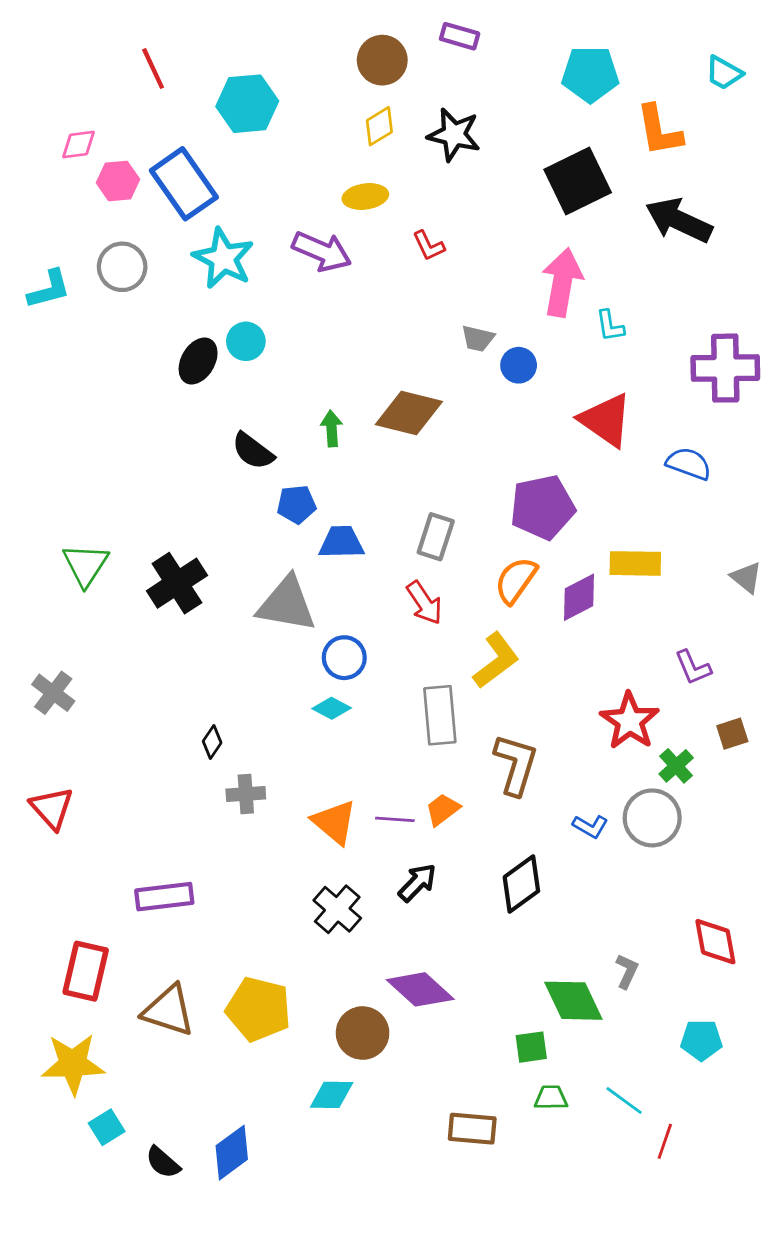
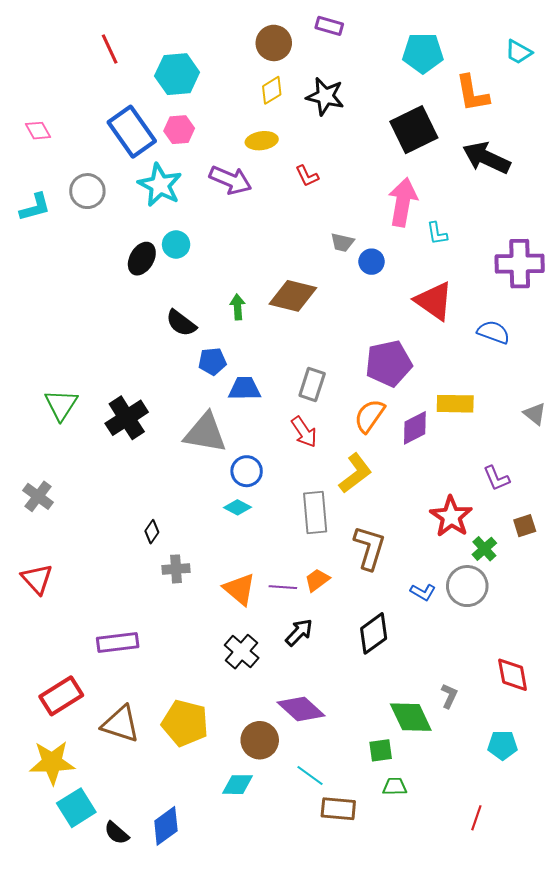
pink diamond: (79, 144) -> (38, 131), moved, turned 68
pink hexagon: (118, 181) -> (179, 130), moved
red rectangle: (86, 971) -> (61, 696), turned 45
cyan line: (624, 1100) -> (310, 775), moved
cyan square: (107, 1127) -> (76, 808), size x1.5

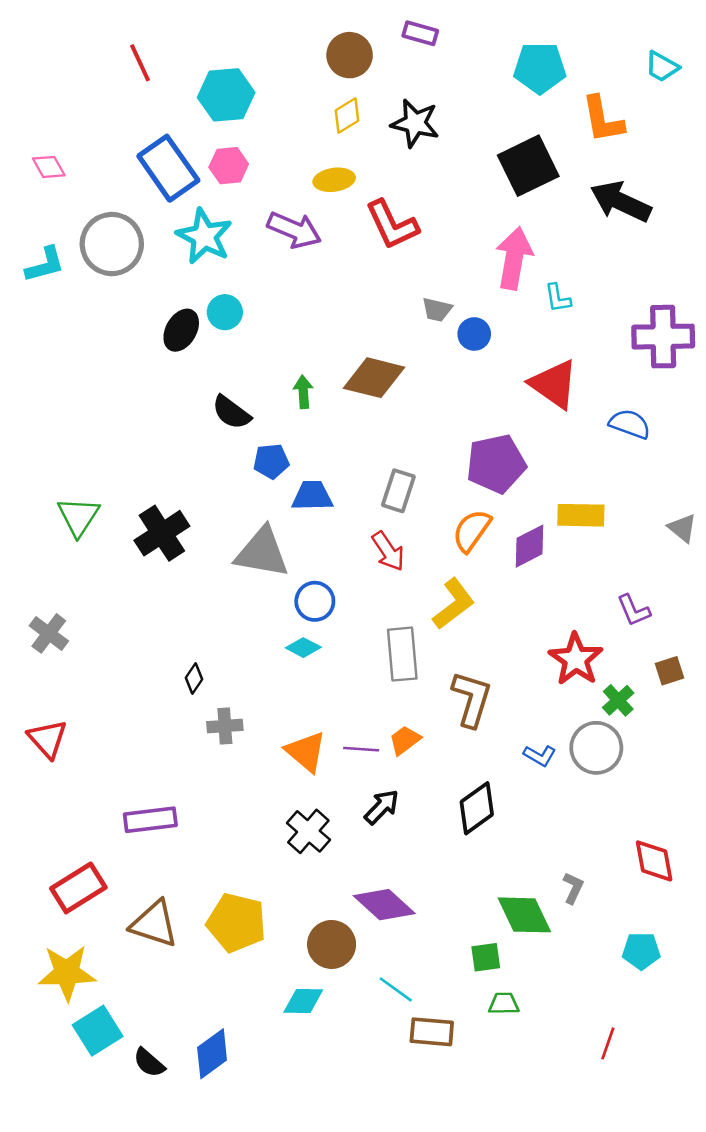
red L-shape: (307, 176) -> (392, 225), size x1.8
gray circle: (87, 191) -> (112, 244), size x1.4

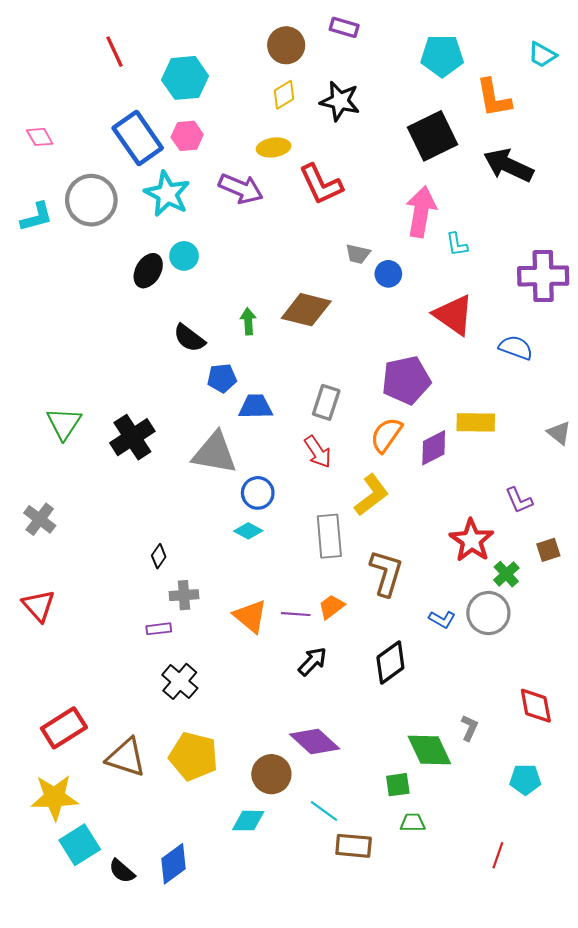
purple rectangle: (150, 820) -> (159, 629), moved, size x0.6
black cross: (308, 831) -> (180, 681), moved

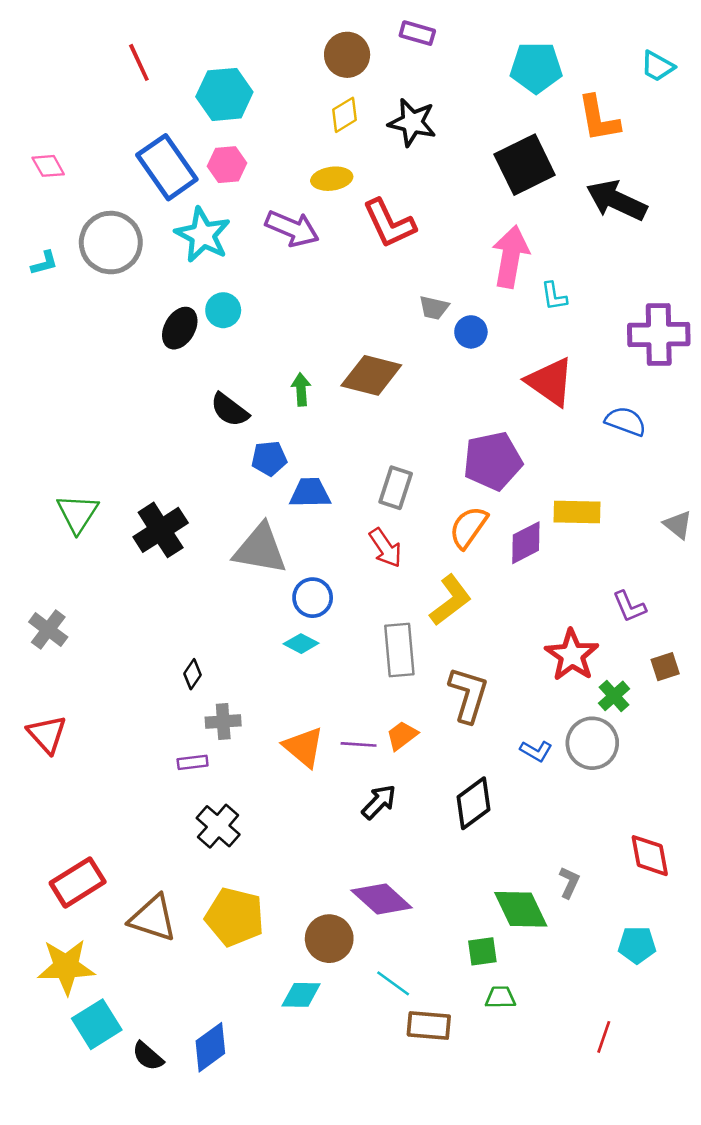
cyan L-shape: (37, 217) -> (44, 263), size x0.7

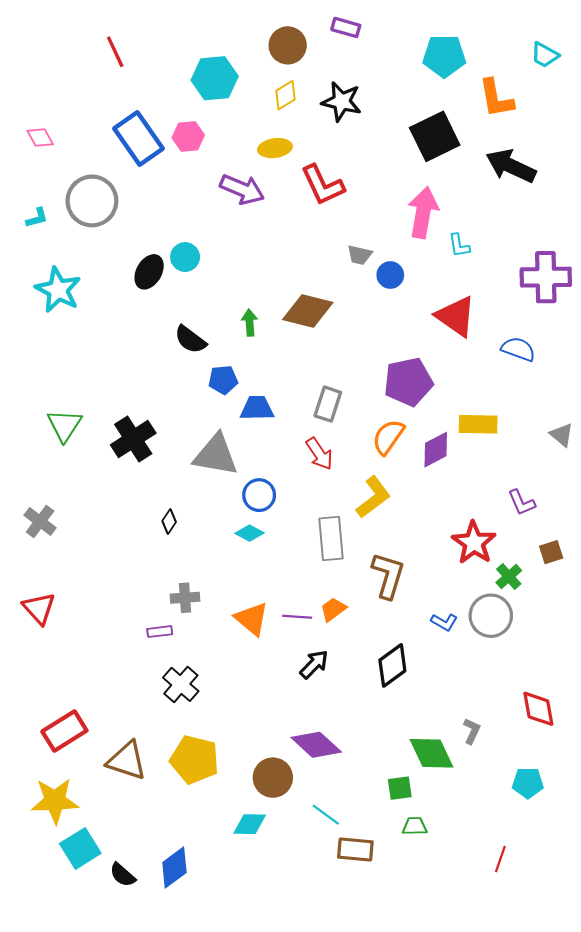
cyan hexagon: (224, 94) -> (215, 78), moved
cyan star: (203, 235) -> (58, 290), moved
black diamond: (193, 674) -> (169, 522), moved

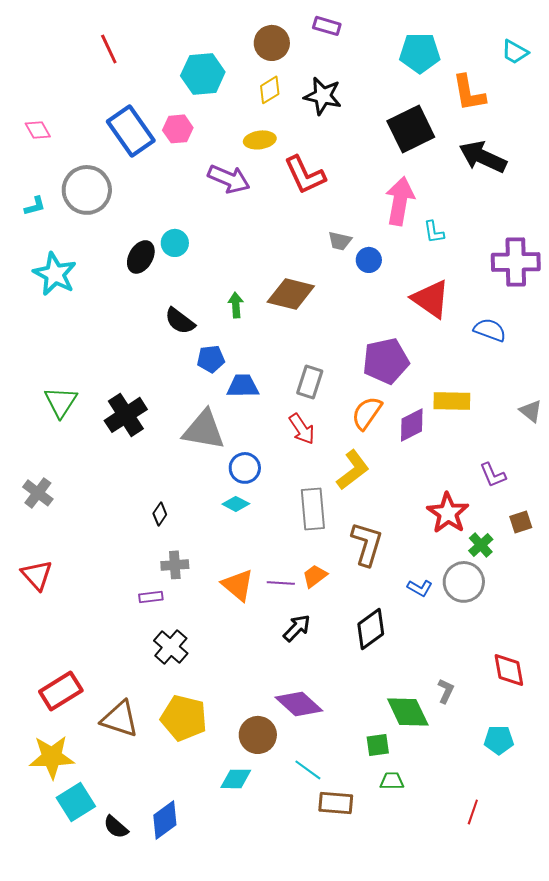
black diamond: (169, 522) -> (160, 514), moved

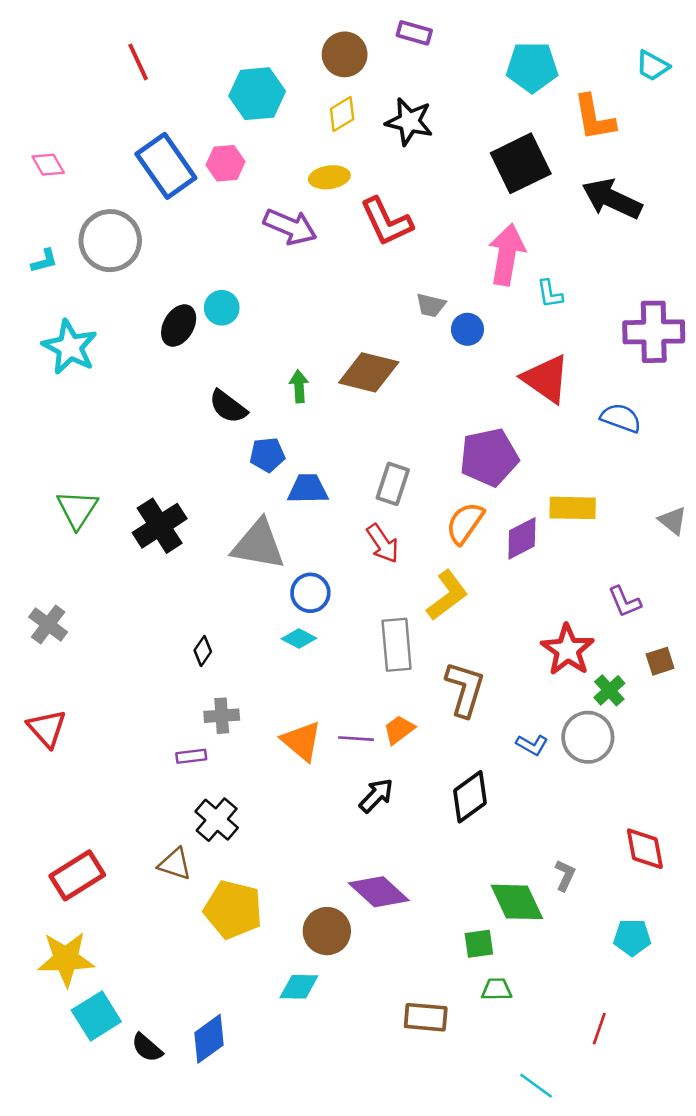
brown triangle: (120, 719) -> (175, 864), moved, size x0.7
cyan line: (308, 770) -> (536, 1086), moved

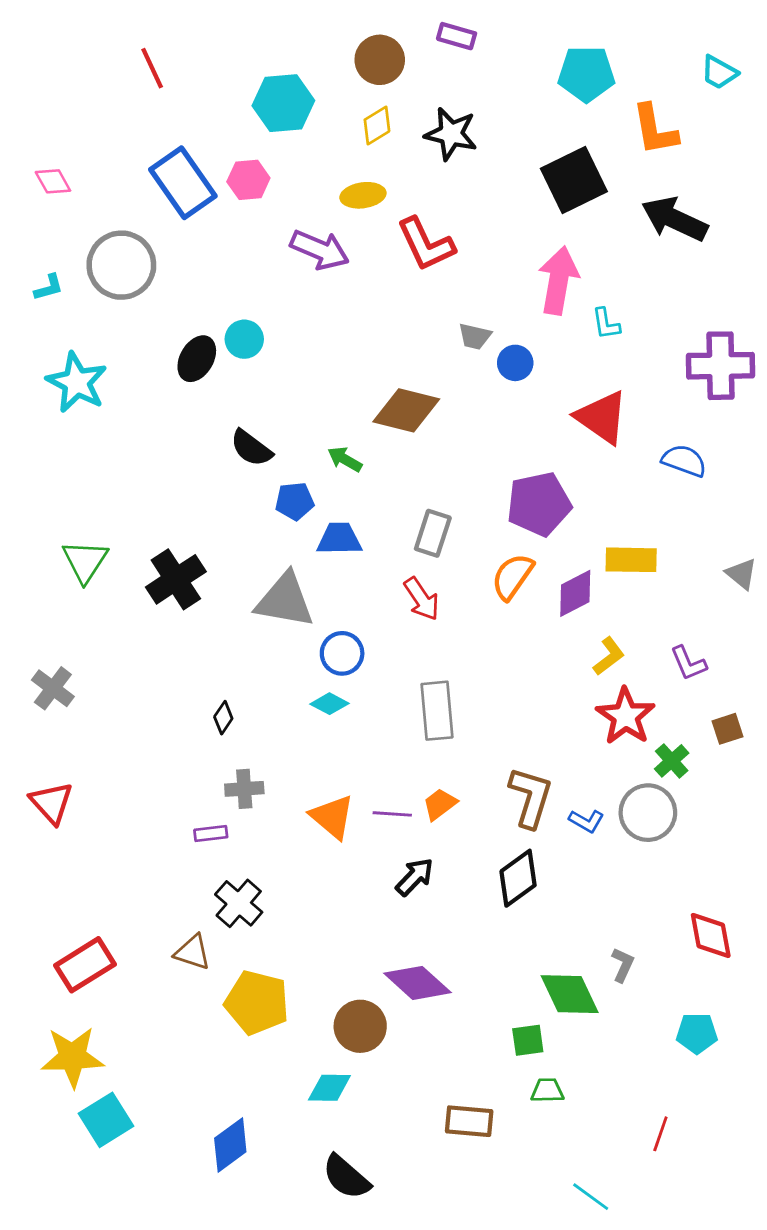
green arrow: (299, 386) -> (345, 459), moved, turned -56
yellow L-shape: (447, 595) -> (609, 656), moved, size x0.7
brown L-shape: (465, 689) -> (531, 797), moved
black semicircle: (147, 1048) -> (346, 1177), moved, size x1.4

